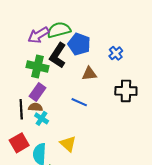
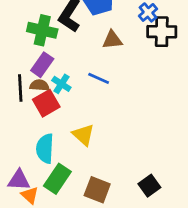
black cross: (126, 91) -> (162, 32), moved
cyan cross: (42, 118) -> (61, 84), moved
red square: (19, 143) -> (46, 103), moved

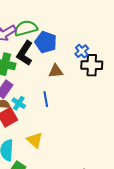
blue line: (99, 78) -> (46, 99), turned 56

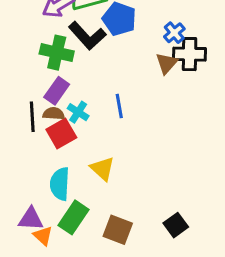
black L-shape: (25, 53) -> (87, 36), turned -75
brown triangle: (56, 71) -> (167, 63), moved, turned -42

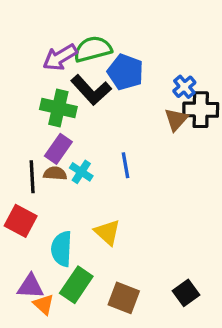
red square: (61, 133) -> (21, 221), moved, turned -32

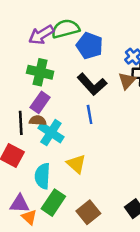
black L-shape: (91, 90) -> (92, 84), moved
cyan cross: (81, 172) -> (51, 133), moved, size x1.5
brown square: (124, 298) -> (88, 212), turned 30

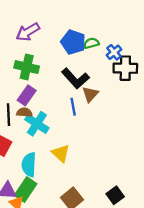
green semicircle: (65, 29) -> (91, 43), moved, size x0.6
brown triangle: (127, 81) -> (90, 94), moved
green rectangle: (53, 203) -> (26, 190), moved

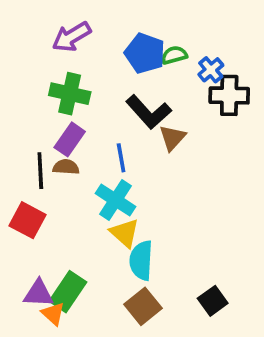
blue line: (73, 107) -> (121, 158), moved
cyan cross: (37, 124) -> (116, 200), moved
cyan semicircle: (29, 165) -> (141, 260), moved

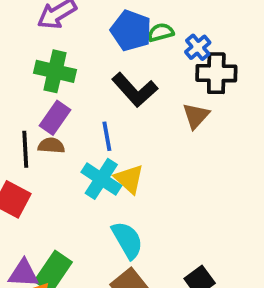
brown triangle: (172, 138) -> (196, 116), moved
yellow triangle: (125, 233) -> (129, 179), moved
cyan semicircle: (141, 260) -> (127, 240), turned 147

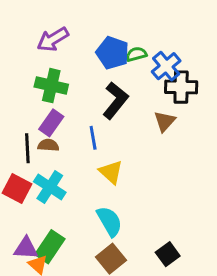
blue cross: (198, 47) -> (166, 66), size x1.4
black L-shape: (135, 90) -> (115, 100), turned -99
cyan cross: (101, 179) -> (50, 187), moved

